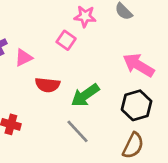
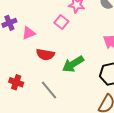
gray line: (77, 131) -> (49, 90), moved

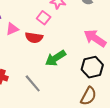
red semicircle: (45, 54) -> (34, 37), moved

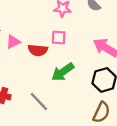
pink square: (44, 18) -> (59, 38), moved, turned -32

